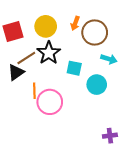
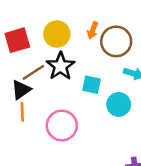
orange line: (34, 91) -> (22, 112), moved

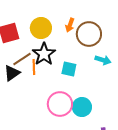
cyan circle: (119, 104) -> (82, 107), moved
orange line: (22, 112) -> (34, 67), moved
pink circle: (62, 125) -> (60, 104), moved

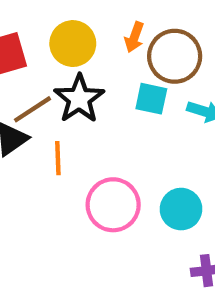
orange line: (34, 67) -> (58, 158), moved
cyan square: (69, 69) -> (151, 99), moved
cyan circle: (82, 107) -> (181, 209), moved

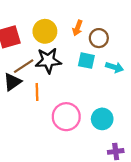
brown circle: (175, 56) -> (99, 38), size x0.7
black star: (79, 99) -> (48, 61), turned 30

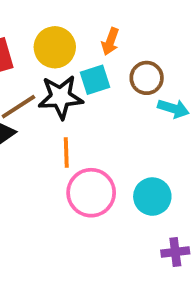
brown circle: (99, 38) -> (147, 78), moved
cyan square: (86, 61) -> (95, 80), moved, turned -30
orange line: (37, 92) -> (66, 153), moved

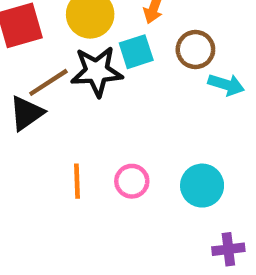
orange line: (66, 153) -> (77, 181), moved
pink circle: (91, 193) -> (132, 181), size x0.6

